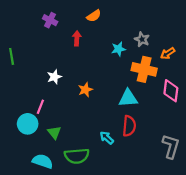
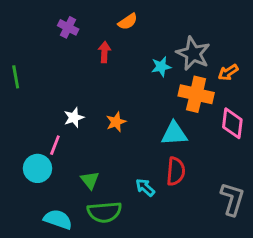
gray star: (142, 39) -> (193, 54), size x1.6
white star: (54, 77) -> (74, 118), moved
green triangle: (54, 132) -> (90, 180), moved

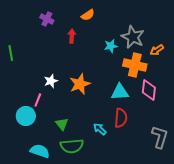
orange star: (116, 122) -> (80, 84), size x1.5
pink diamond: (232, 123) -> (149, 90), moved

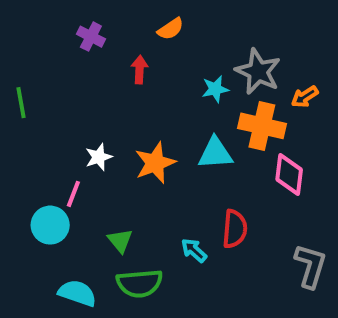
cyan triangle: (120, 92) -> (215, 153), moved

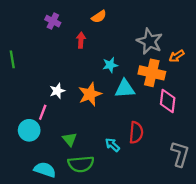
cyan star: (215, 89) -> (110, 65), moved

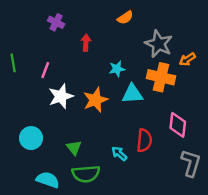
orange semicircle: (99, 17) -> (125, 18), moved
white star: (57, 91) -> (61, 96), size x1.5
pink diamond: (168, 101) -> (178, 125), moved
pink line: (43, 112) -> (45, 70), moved

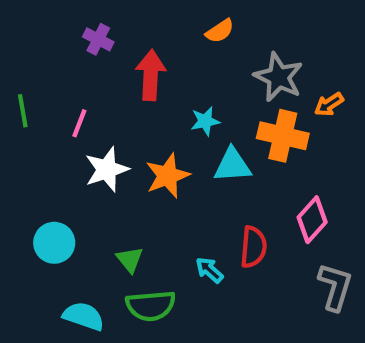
red arrow: (86, 43) -> (151, 75), size x1.6
pink diamond: (178, 125) -> (312, 220), turned 35

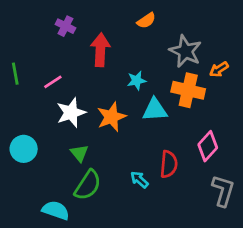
pink line: (79, 123) -> (53, 82), turned 36
cyan circle: (54, 243) -> (24, 149), moved
green triangle: (130, 260) -> (79, 153), moved
green semicircle: (151, 306) -> (88, 185), moved, turned -52

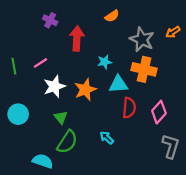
orange arrow: (219, 69) -> (173, 32), moved
green line: (15, 74) -> (14, 66), moved
red semicircle: (169, 164) -> (129, 108), moved

